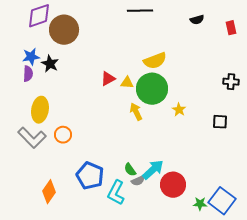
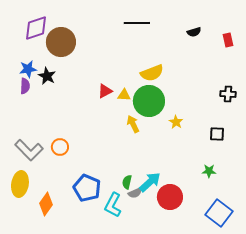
yellow ellipse: (40, 110) -> (20, 184), moved
green semicircle: (130, 170) -> (127, 182), turned 48
green star: (200, 204) -> (209, 171), moved

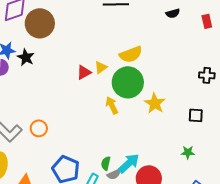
yellow triangle: (124, 95) -> (101, 67), moved, turned -40
yellow star: (176, 122) -> (155, 103), size x1.5

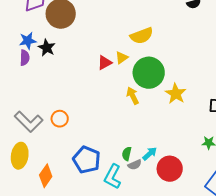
yellow semicircle: (131, 54) -> (142, 36), moved
cyan arrow: (129, 163) -> (150, 154), size x0.7

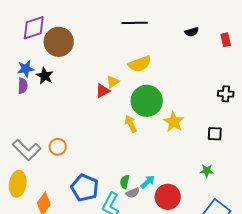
yellow triangle: (122, 58) -> (113, 82), moved

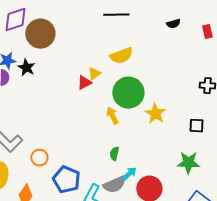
orange circle: (58, 147) -> (39, 158), moved
green star: (207, 171) -> (188, 163), size x1.6
green semicircle: (125, 182) -> (114, 154), moved
gray semicircle: (133, 193) -> (114, 185), size x1.6

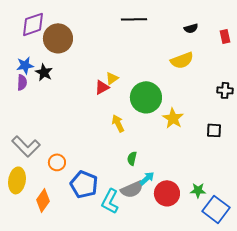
yellow semicircle: (121, 56) -> (182, 60), moved
yellow arrow: (112, 116) -> (118, 123), moved
green star: (188, 163) -> (198, 190), moved, size x0.7

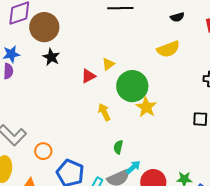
black star: (44, 72) -> (51, 57), moved
yellow triangle: (112, 78) -> (108, 64), moved
yellow star: (173, 118) -> (146, 107), moved

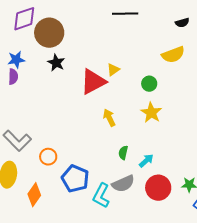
red triangle: (88, 76) -> (93, 82), size x1.8
green circle: (132, 86) -> (149, 84), moved, size x0.5
cyan arrow: (133, 167) -> (146, 161), moved

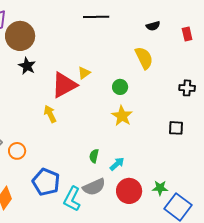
yellow semicircle: (173, 55) -> (144, 58), turned -95
yellow arrow: (109, 118) -> (50, 114), moved
orange circle: (48, 157) -> (17, 151), moved

